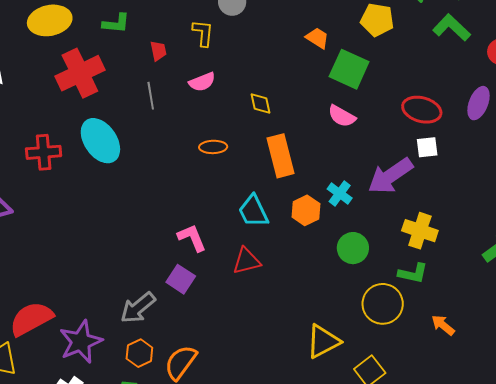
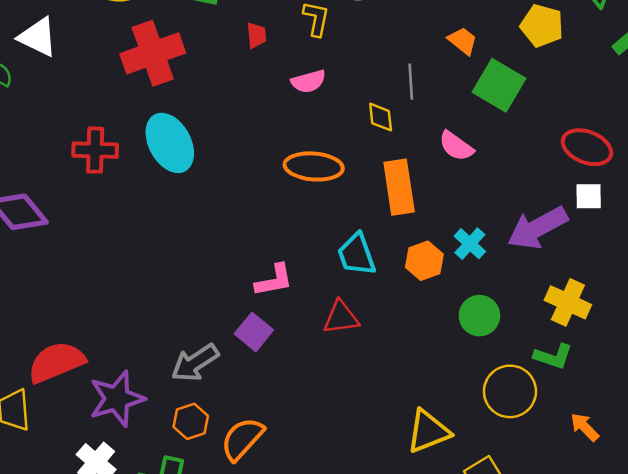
gray line: (151, 96) -> (411, 82), moved
pink semicircle: (342, 116) -> (456, 146), moved
orange ellipse: (213, 147) -> (314, 166), size x1.6
pink L-shape: (192, 238) -> (274, 280), turned 96

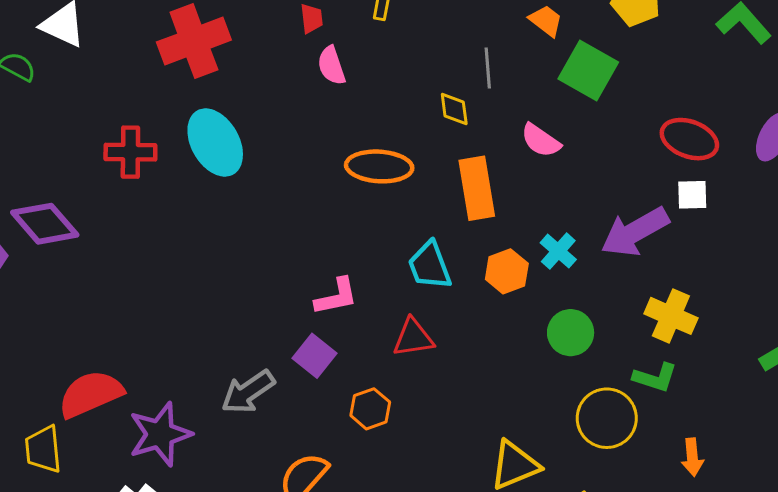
pink semicircle: (308, 81) -> (331, 66), moved, turned 88
orange hexagon: (191, 421) -> (370, 409), moved
orange arrow: (585, 427) -> (692, 457), turned -140

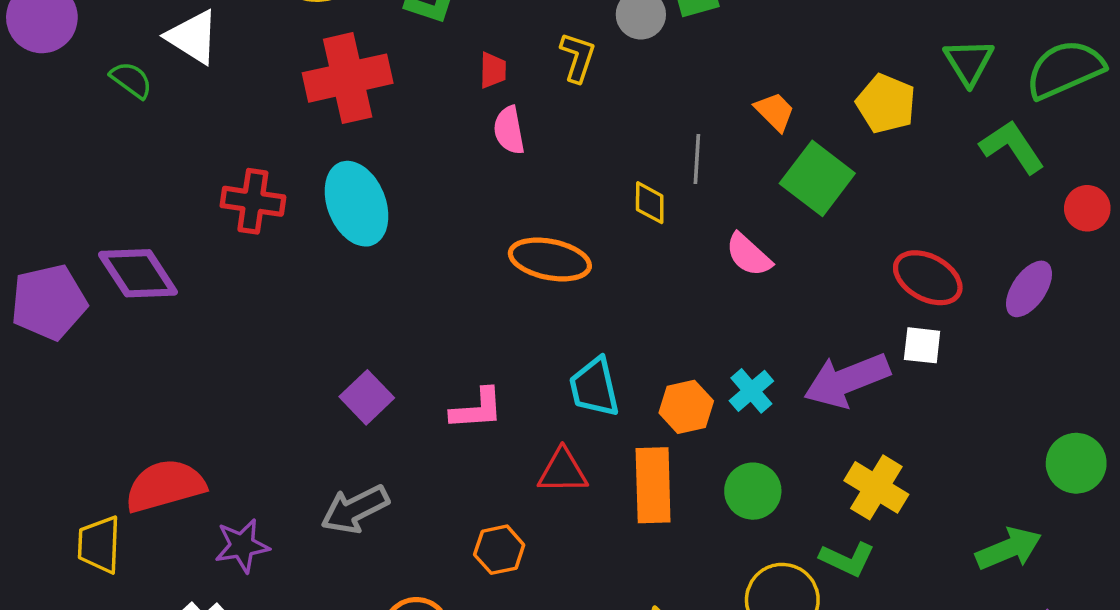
orange rectangle: (477, 188) -> (653, 485), moved
purple square: (314, 356) -> (367, 397), moved
purple star: (160, 434) -> (242, 546), size x0.7

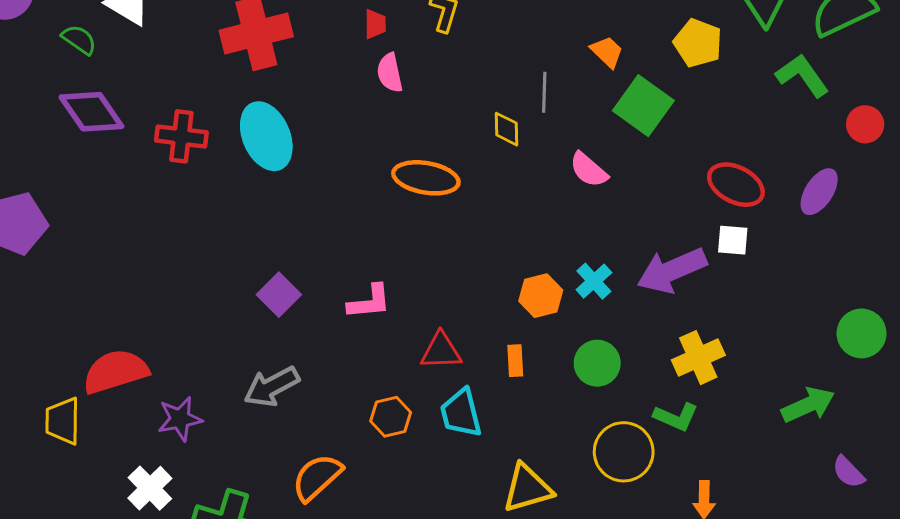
purple diamond: (138, 273) -> (91, 112), moved
cyan trapezoid: (594, 387) -> (461, 413), moved
orange rectangle: (653, 485) -> (515, 361), size x0.5
yellow cross: (876, 487) -> (698, 358), turned 36

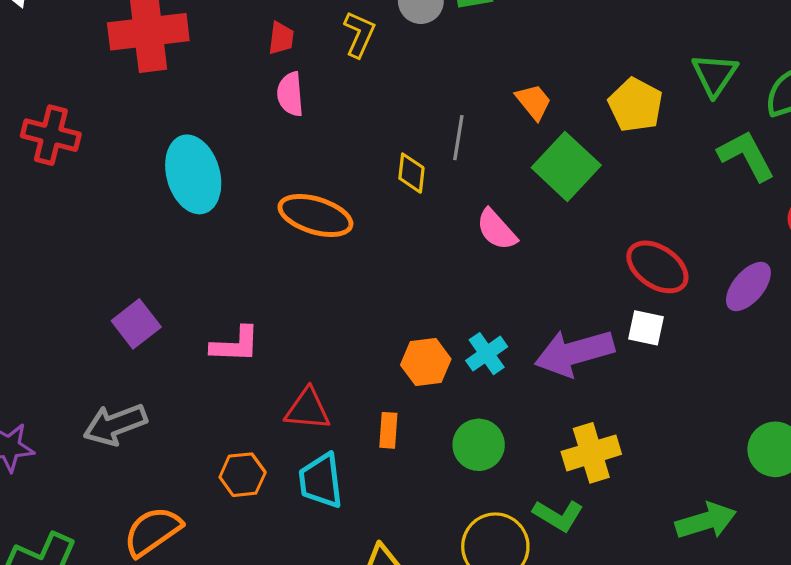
cyan ellipse: (266, 136) -> (193, 174), moved

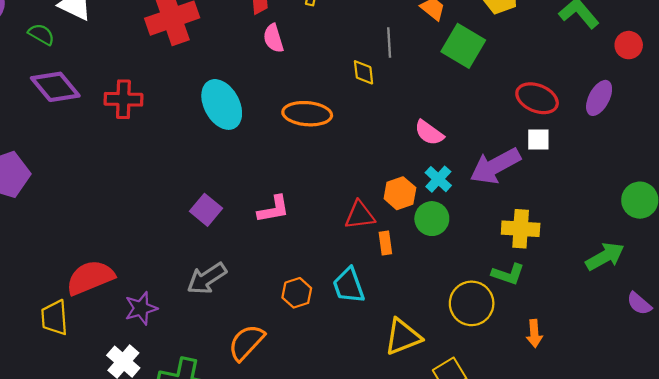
pink semicircle: (497, 230) -> (429, 133), moved
red triangle: (308, 409) -> (360, 215), moved
green circle: (479, 445) -> (432, 219), moved
yellow cross: (591, 453) -> (521, 229), turned 33

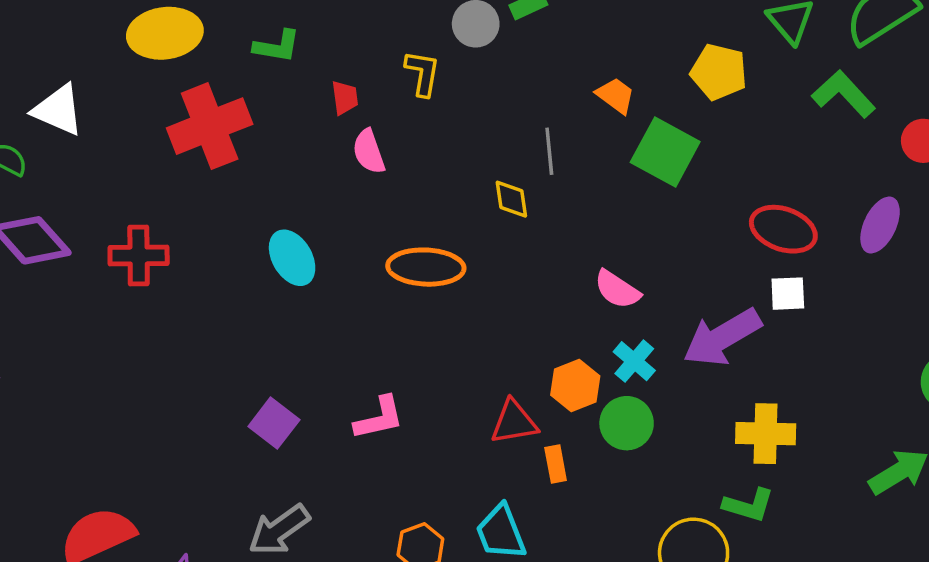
cyan ellipse: (222, 104) -> (292, 258), size x0.7

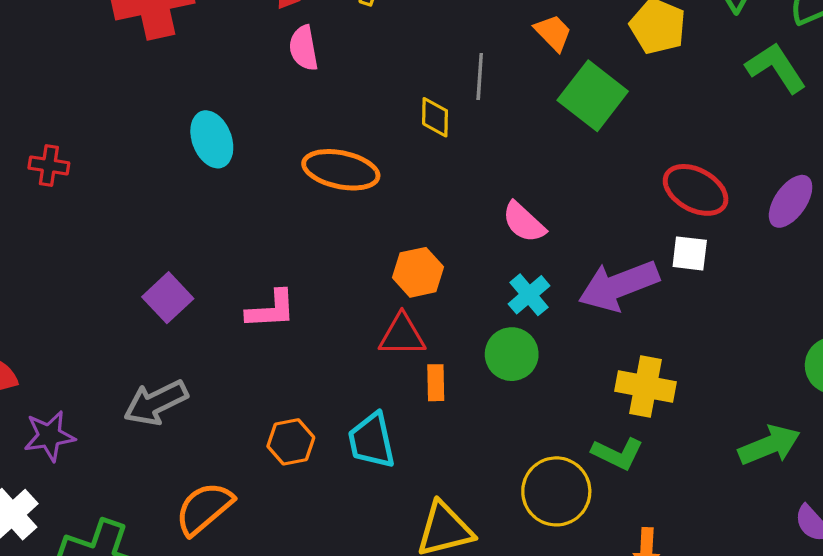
red cross: (139, 256) -> (49, 165), moved, size x0.7
orange hexagon: (575, 386) -> (418, 272), moved

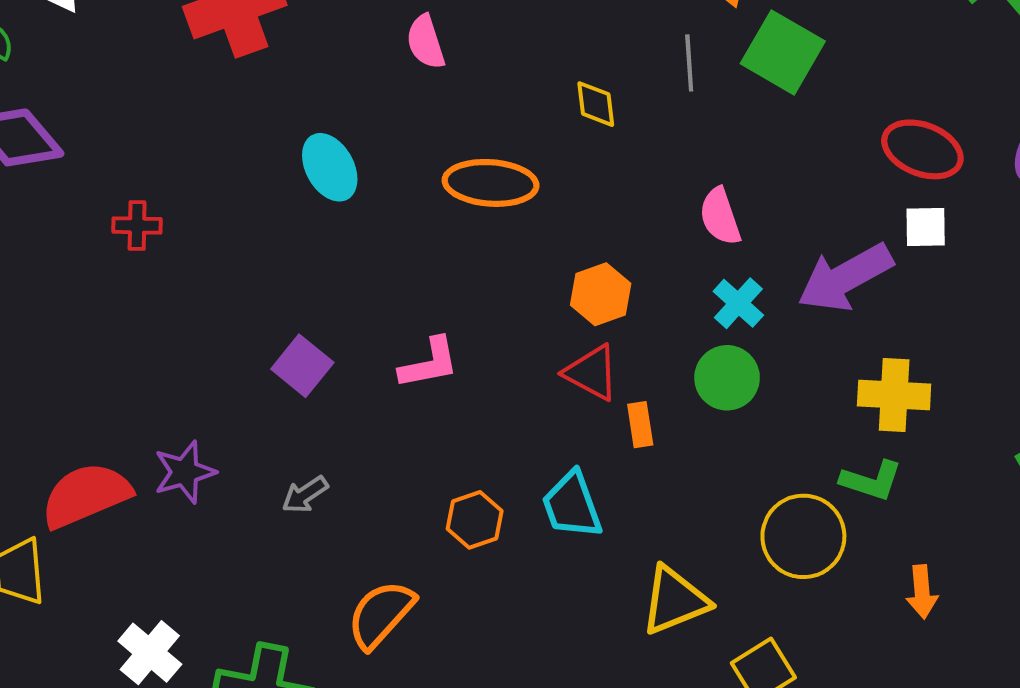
gray line: (480, 77) -> (689, 63), moved
pink semicircle: (524, 222) -> (720, 216), turned 36
red triangle: (402, 335) -> (592, 373), turned 36
gray arrow: (156, 403) -> (305, 495), size x0.6
purple star: (49, 436) -> (185, 472), moved

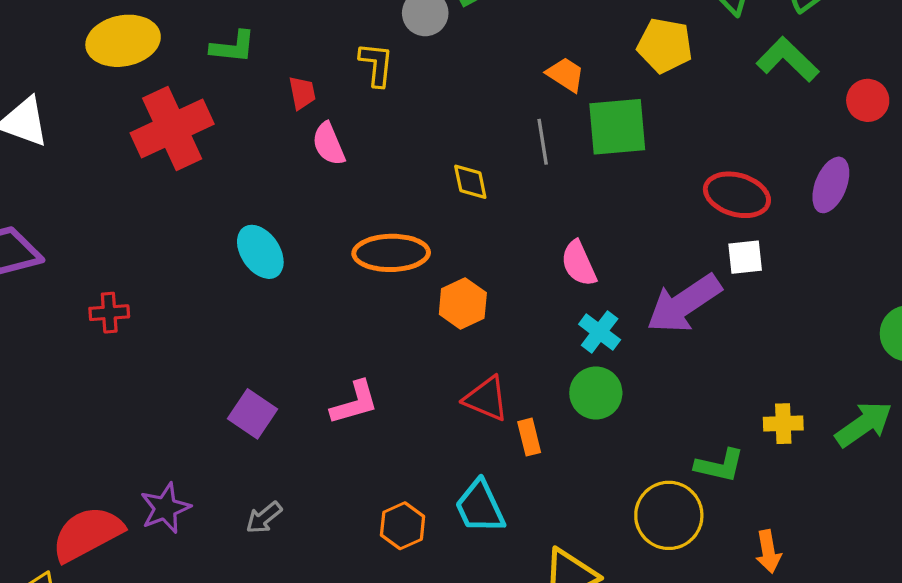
green square: (783, 52) -> (617, 127), turned -30
orange hexagon: (601, 294) -> (463, 304), moved
yellow cross: (894, 395) -> (783, 424), moved, size x0.7

